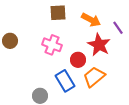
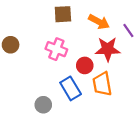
red star: (99, 45) -> (108, 49), turned -30
orange trapezoid: (94, 77) -> (102, 84), turned -60

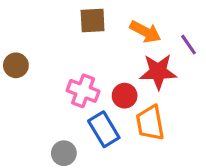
pink cross: (56, 49) -> (83, 91), moved

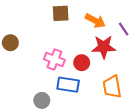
orange trapezoid: (150, 123) -> (112, 87), moved
blue rectangle: (104, 129) -> (68, 85), turned -50

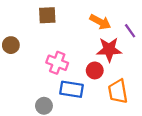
brown square: (61, 13) -> (47, 15), moved
red circle: (82, 63) -> (95, 70), moved

